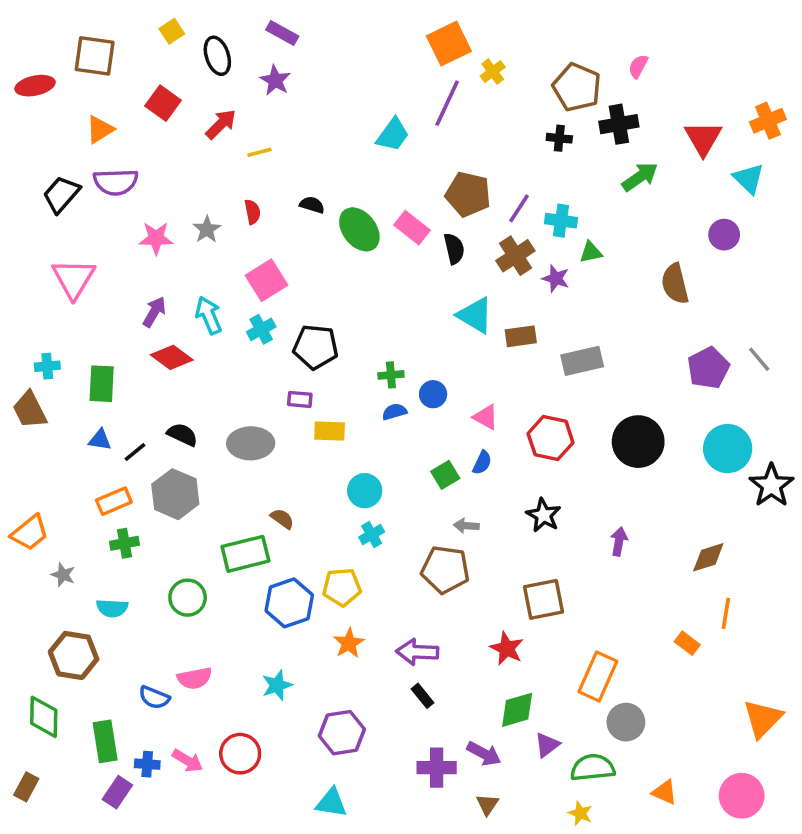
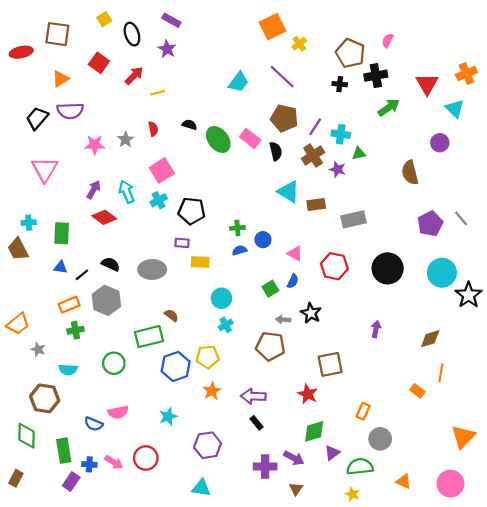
purple line: (447, 103) -> (282, 77), moved, turned -72
black star: (543, 515) -> (311, 313), moved
orange rectangle: (598, 677) -> (363, 411), size x0.6

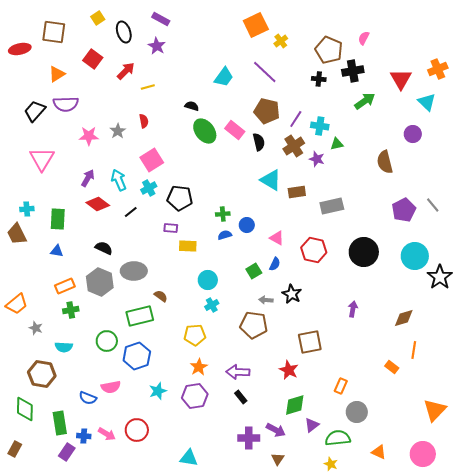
black semicircle: (189, 125) -> (192, 106), moved
gray ellipse: (152, 269) -> (134, 271), moved
black line: (82, 275) -> (131, 212), moved
blue hexagon: (176, 366) -> (137, 356), moved
purple hexagon: (208, 445) -> (195, 396), moved

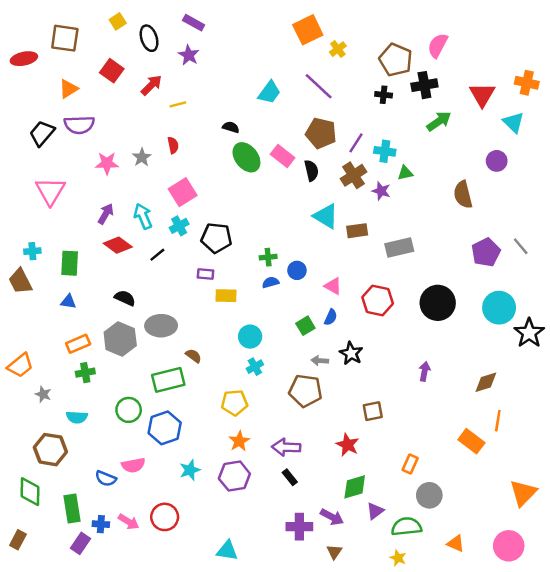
pink semicircle: (364, 38) -> (438, 45), size x1.5
orange cross: (438, 69) -> (527, 83), turned 36
brown square: (310, 342) -> (373, 411), size x0.7
orange rectangle: (392, 367) -> (471, 441), size x1.5

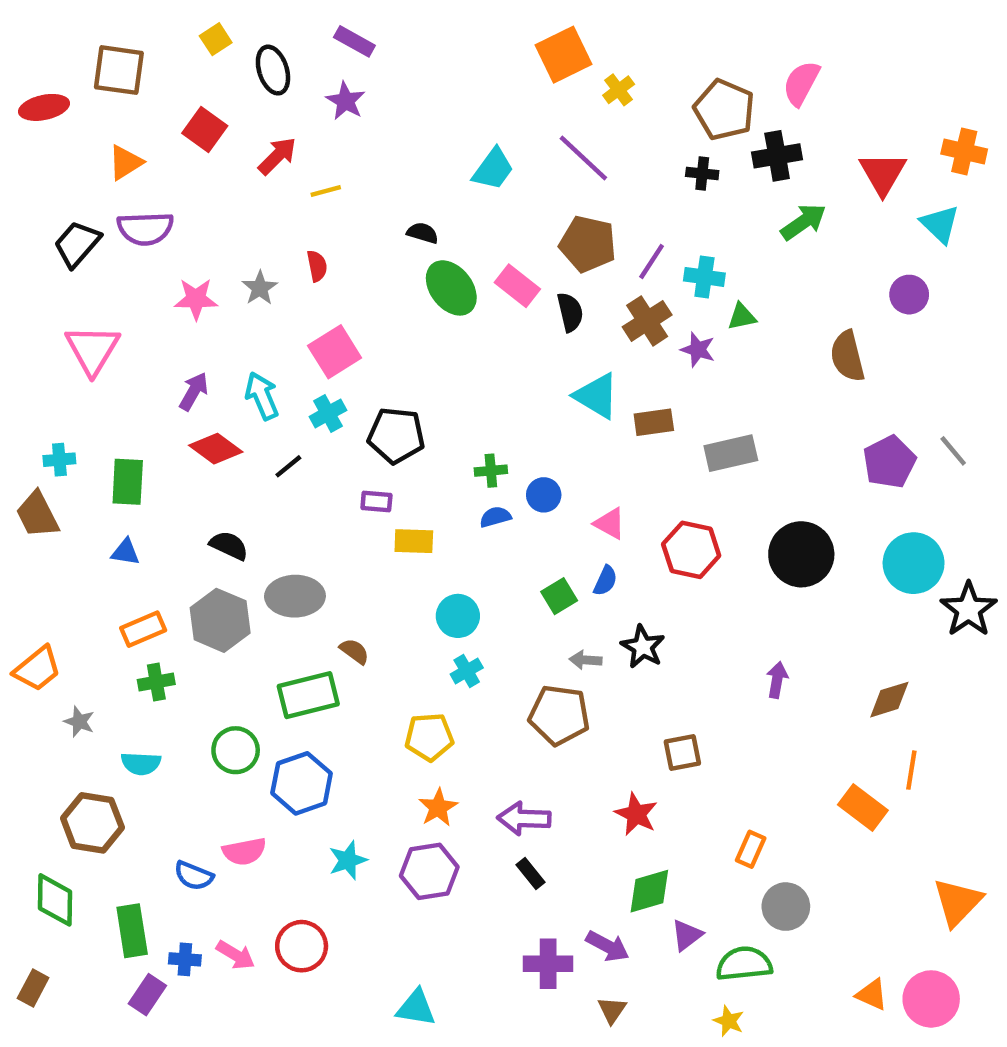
orange triangle: (456, 543) -> (872, 995), moved

